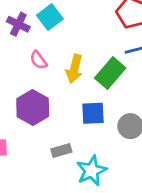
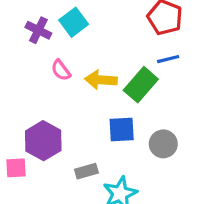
yellow arrow: (74, 69) -> (101, 80), turned 80
purple hexagon: (33, 107) -> (43, 141), moved

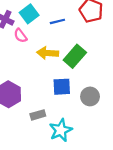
blue line: (168, 59) -> (57, 21), moved
pink semicircle: (61, 70) -> (20, 36), moved

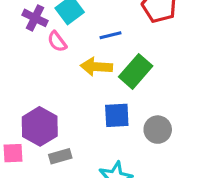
blue line: (57, 21) -> (110, 35), moved
gray rectangle: (38, 115) -> (60, 156), moved

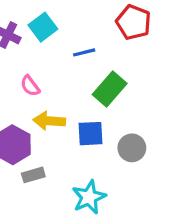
pink semicircle: (57, 42) -> (30, 86), moved
yellow arrow: (96, 67) -> (49, 121), moved

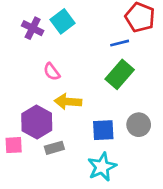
blue line: (84, 52) -> (120, 43), moved
blue square: (91, 134) -> (103, 130), moved

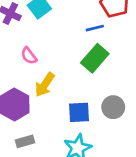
yellow arrow: (68, 102) -> (45, 85), turned -60
gray rectangle: (54, 148) -> (25, 141), moved

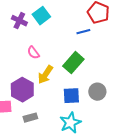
green rectangle: (95, 58) -> (73, 63), moved

